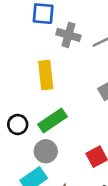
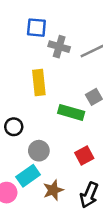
green rectangle: (52, 120) -> (71, 112), moved, turned 50

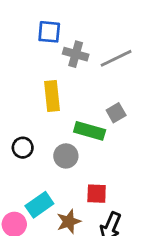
gray circle: (39, 151) -> (66, 156), moved
red square: (84, 155) -> (97, 194), moved, turned 30

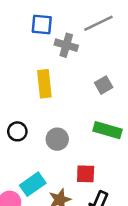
gray line: (116, 58) -> (98, 23), moved
gray square: (116, 113) -> (104, 85), moved
green rectangle: (90, 131) -> (107, 130), moved

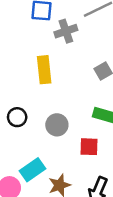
gray cross: (66, 45) -> (66, 31), turned -35
red square: (86, 174) -> (89, 147), moved

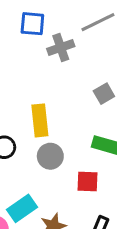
yellow rectangle: (44, 70) -> (40, 120), moved

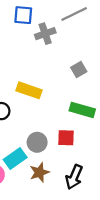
yellow rectangle: (40, 120) -> (29, 90), turned -65
gray circle: (50, 156) -> (37, 142), moved

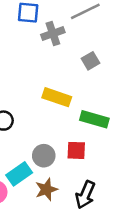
gray square: (79, 69) -> (91, 61), moved
yellow rectangle: (29, 90) -> (57, 97), moved

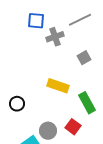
green rectangle: (94, 119) -> (87, 103), turned 45
red square: (76, 150) -> (73, 127), turned 35

